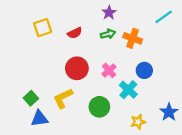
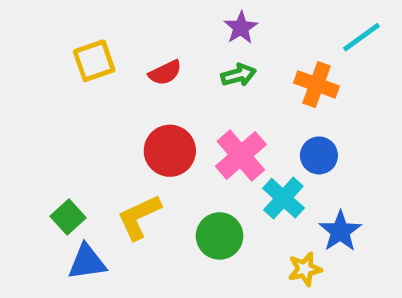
orange cross: (133, 38) -> (317, 84), moved
pink cross: (109, 70) -> (241, 155), size x1.5
blue star: (169, 112) -> (340, 231), moved

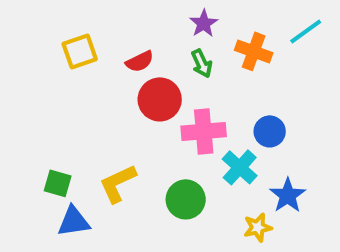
green arrow: (238, 75) -> (202, 63), turned 80
orange cross: (317, 84) -> (254, 51), moved
red circle: (170, 151) -> (160, 99), moved
pink cross: (241, 155) -> (204, 131), turned 36
green square: (68, 217) -> (58, 183), turned -32

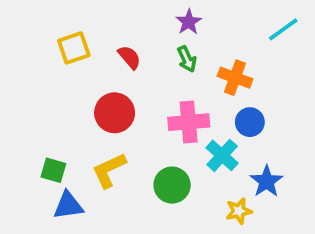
orange cross: (254, 51) -> (235, 78), moved
red semicircle: (140, 61) -> (129, 57), turned -105
red circle: (160, 99) -> (115, 113), moved

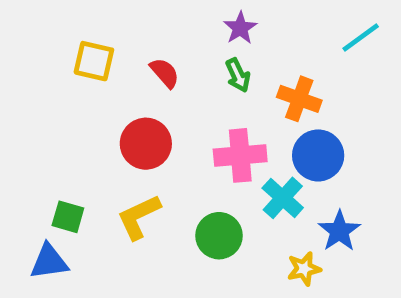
yellow square: (74, 48) -> (94, 61), turned 32
blue circle: (250, 122) -> (318, 155), size x1.4
blue triangle: (68, 205) -> (49, 262), moved

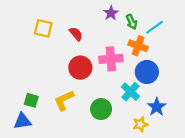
cyan line: (361, 37) -> (154, 27), moved
green arrow: (238, 75) -> (132, 22), moved
red circle: (146, 144) -> (80, 68), moved
pink cross: (240, 155) -> (111, 59), moved

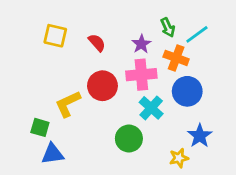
purple star: (111, 13) -> (141, 44), moved
cyan cross: (130, 92) -> (151, 108), moved
yellow L-shape: (64, 100) -> (68, 104), moved
blue triangle: (23, 121) -> (52, 154), moved

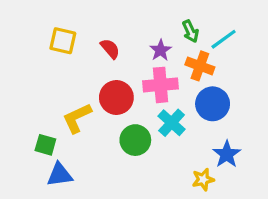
green circle: (129, 139) -> (135, 140), moved

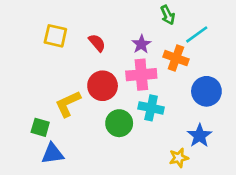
green arrow: (190, 31) -> (168, 15), moved
blue circle: (213, 104) -> (206, 91), moved
cyan cross: (172, 123) -> (151, 108), turned -30

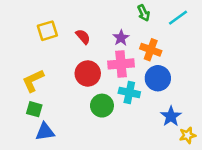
cyan line: (197, 34) -> (178, 18), moved
yellow square: (55, 36) -> (47, 31), turned -30
blue circle: (206, 91) -> (158, 78), moved
yellow L-shape: (68, 104) -> (33, 81), moved
yellow star: (179, 158) -> (188, 135), moved

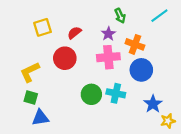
green arrow: (144, 13) -> (120, 16), moved
red semicircle: (83, 37) -> (74, 33), turned -88
red circle: (88, 73) -> (65, 58), moved
cyan cross: (129, 93) -> (116, 93), moved

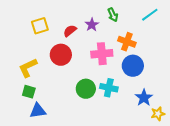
purple star: (108, 34) -> (92, 25), moved

